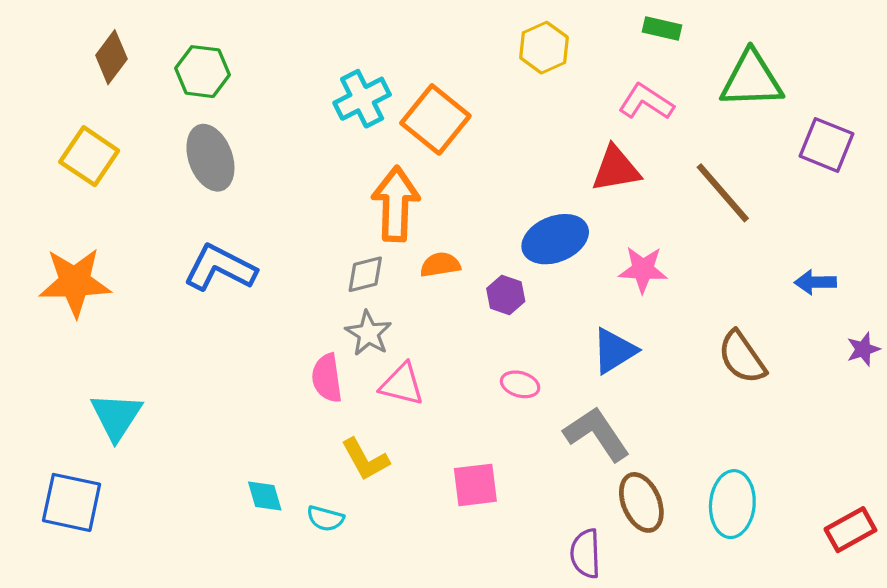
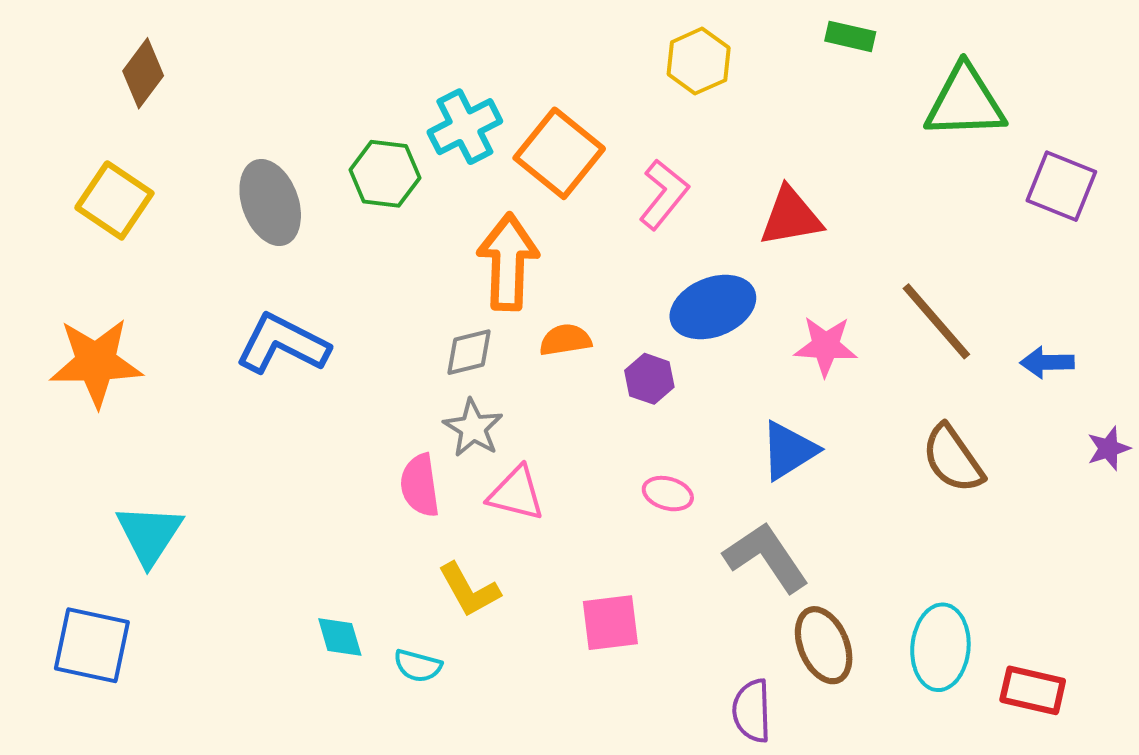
green hexagon: (202, 72) -> (385, 174), moved
pink L-shape: (646, 102) -> (664, 194), moved, turned 96
brown line: (723, 193) -> (936, 321), moved
red rectangle: (850, 530) -> (1033, 690), moved, turned 42

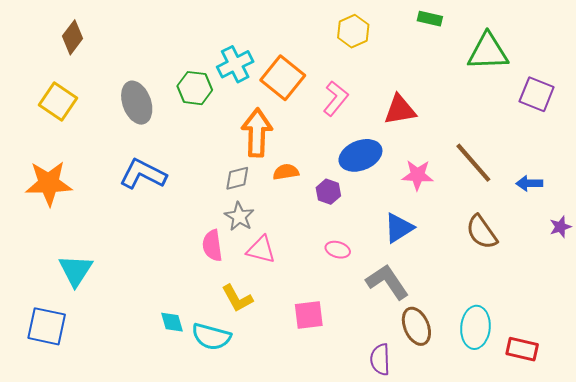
cyan semicircle: (418, 666) -> (211, 337), size x1.6

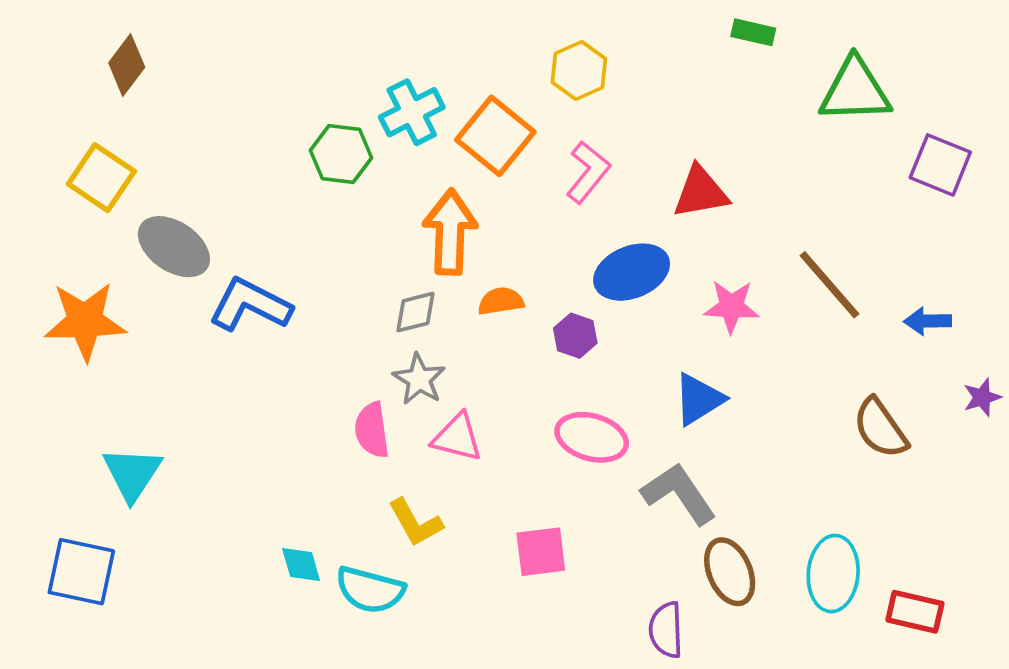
yellow hexagon: (353, 31) -> (579, 70), moved
gray ellipse: (137, 103) -> (174, 247), moved, turned -36
brown semicircle: (482, 232) -> (880, 428), moved
pink ellipse: (338, 250) -> (592, 437), size x1.6

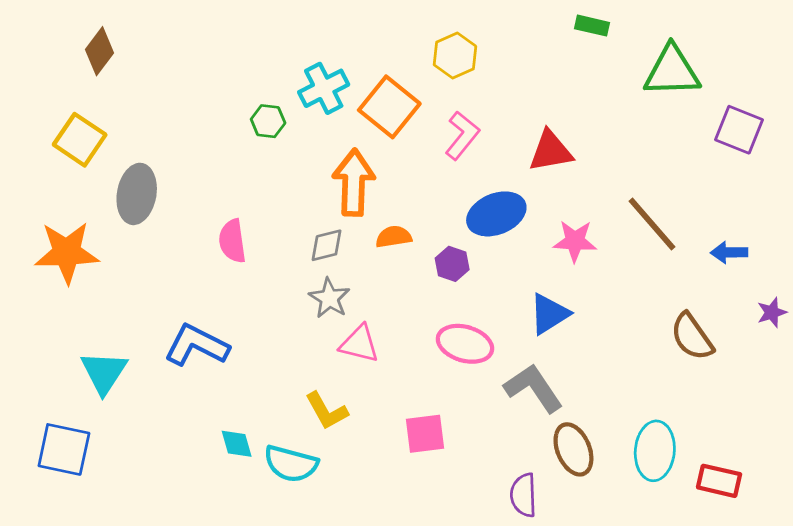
green hexagon: (341, 154) -> (268, 121), size x0.7
gray ellipse: (174, 247) -> (137, 194), turned 66
blue L-shape: (250, 305) -> (197, 345), moved
pink semicircle: (372, 430) -> (232, 241), moved

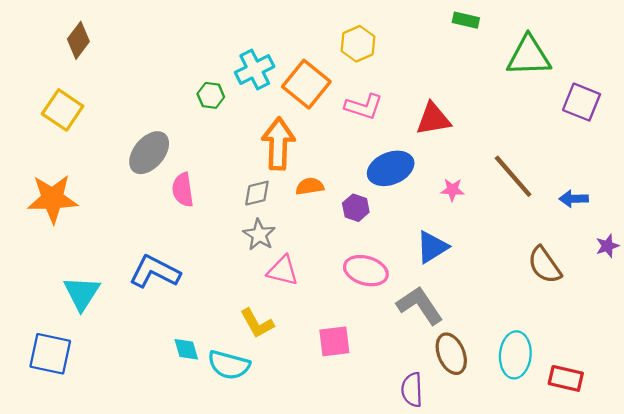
pink L-shape: (462, 135) -> (364, 107), turned 69
gray ellipse: (137, 194) -> (149, 153), moved, turned 30
pink star: (575, 241) -> (452, 190), size x0.7

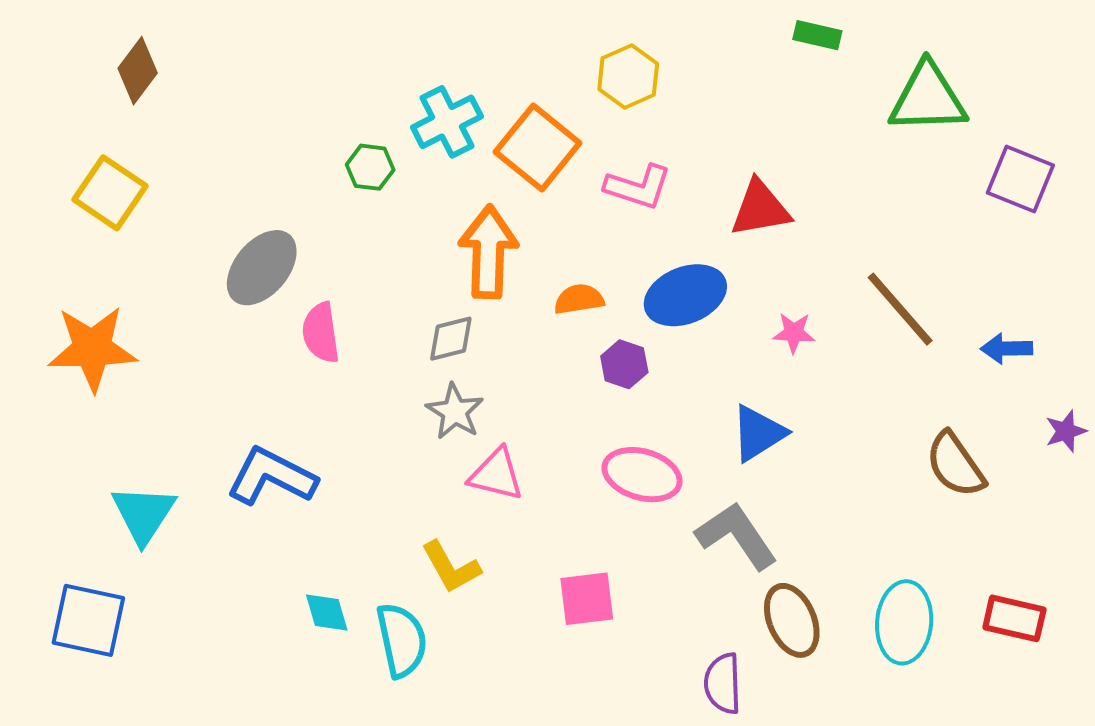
orange semicircle: (310, 186) -> (579, 299), moved
cyan semicircle: (229, 365) -> (402, 640), turned -117
red rectangle: (566, 378) -> (1014, 618), moved

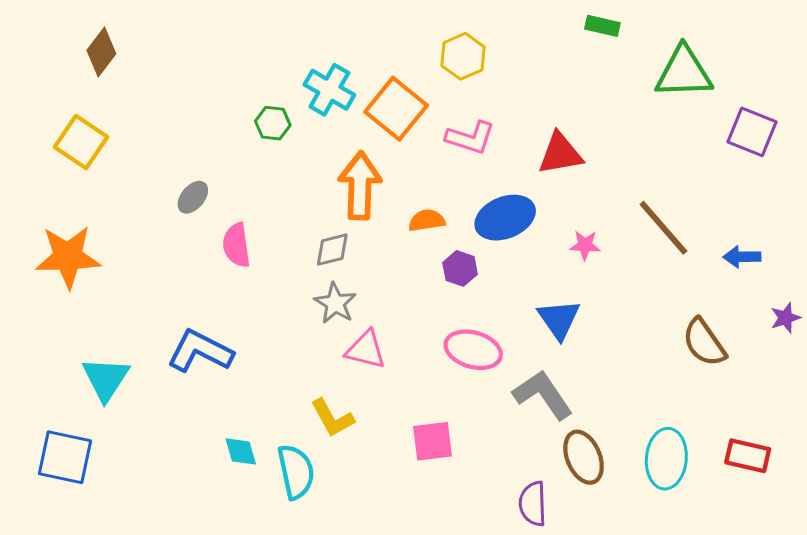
cyan cross: (447, 122) -> (329, 90), turned -33
gray ellipse: (262, 268) -> (193, 197), size x0.6
blue triangle: (758, 433) -> (559, 319), turned -33

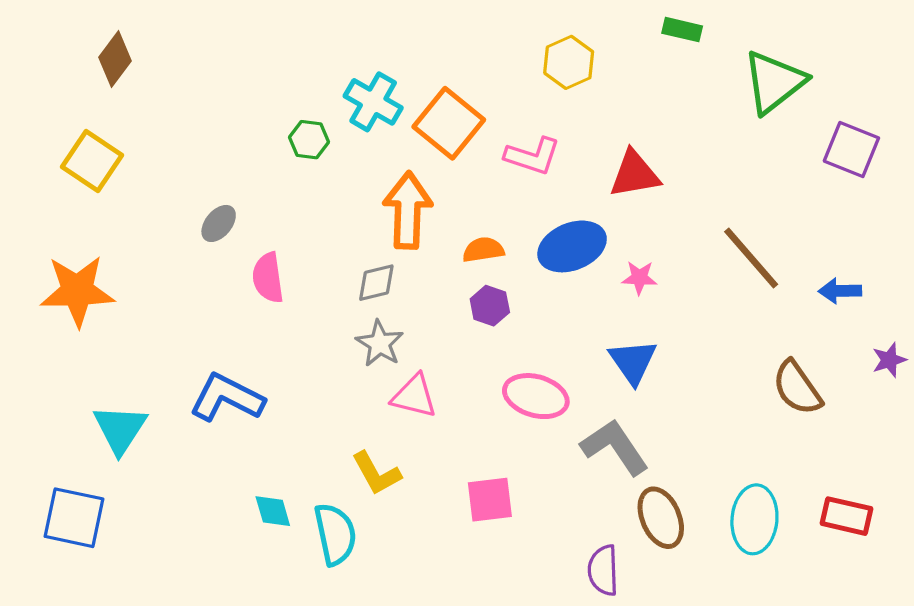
yellow hexagon: (463, 56) -> (569, 62), moved
green triangle: (684, 72) -> (774, 82), turned -36
pink star: (585, 245) -> (639, 278), moved
purple hexagon: (460, 268) -> (490, 306), moved

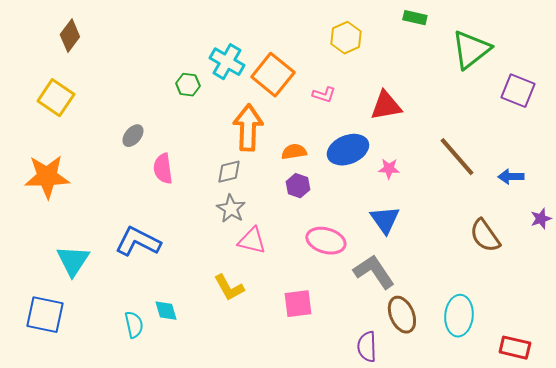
pink L-shape: (533, 156) -> (324, 95), size x0.7
red rectangle: (847, 516) -> (515, 348), moved
cyan semicircle: (335, 534) -> (134, 325), moved, size x0.7

